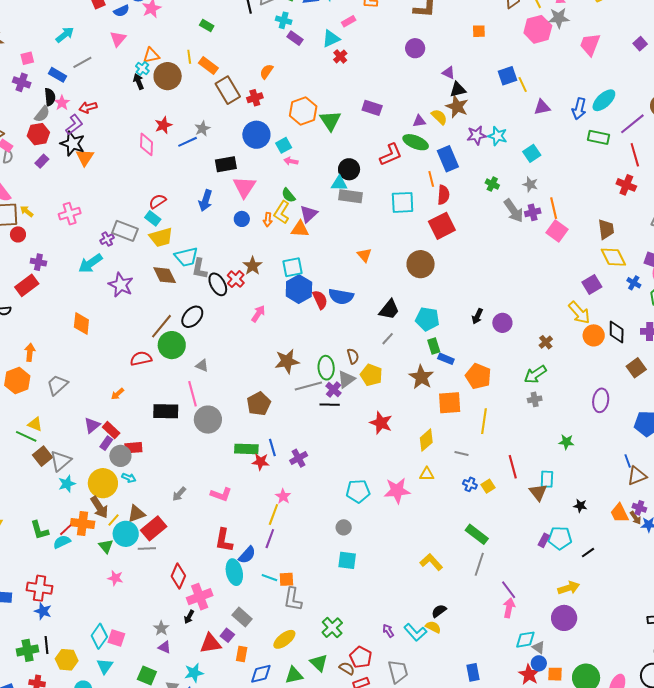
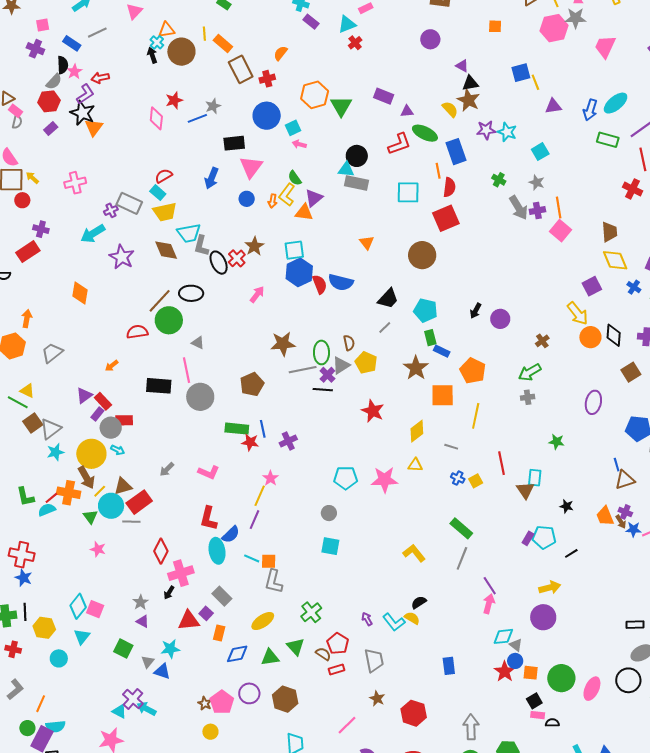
purple triangle: (419, 121) -> (407, 111), moved
black ellipse: (192, 317) -> (191, 293), turned 45

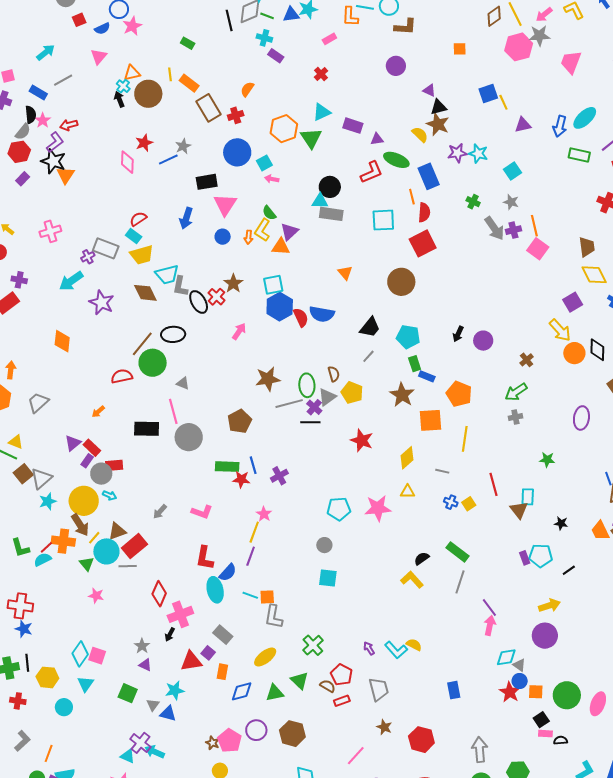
cyan triangle: (347, 24) -> (322, 112), moved
purple rectangle: (528, 538) -> (525, 558), turned -48
black semicircle: (419, 602) -> (422, 559), moved

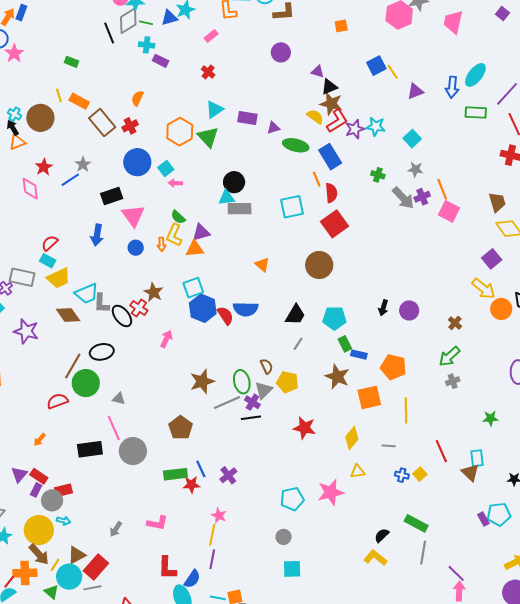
orange triangle: (132, 73) -> (17, 142), moved
red L-shape: (372, 172) -> (337, 121), moved
purple triangle: (289, 232) -> (201, 232), turned 36

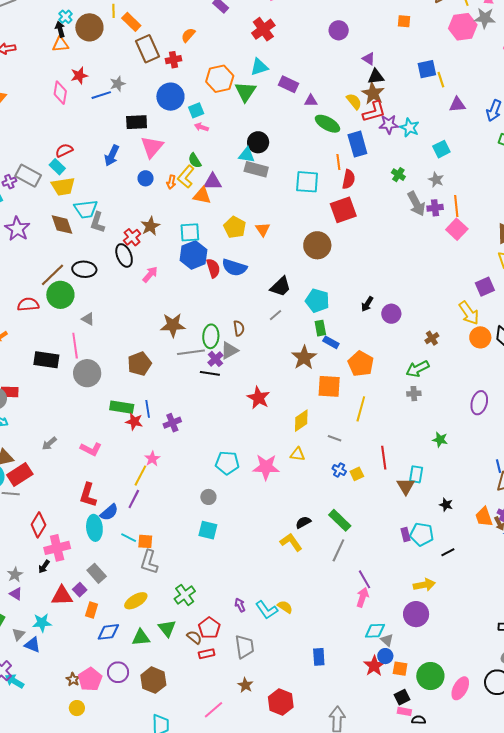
red cross: (208, 72) -> (263, 29), size x1.6
black ellipse: (122, 316) -> (124, 255), moved
yellow pentagon: (287, 382) -> (235, 227), moved

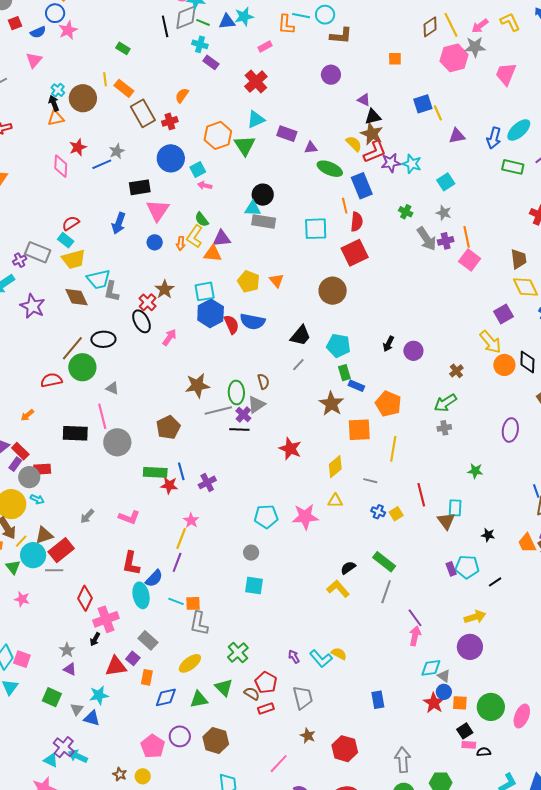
brown star: (73, 679) -> (120, 774), moved

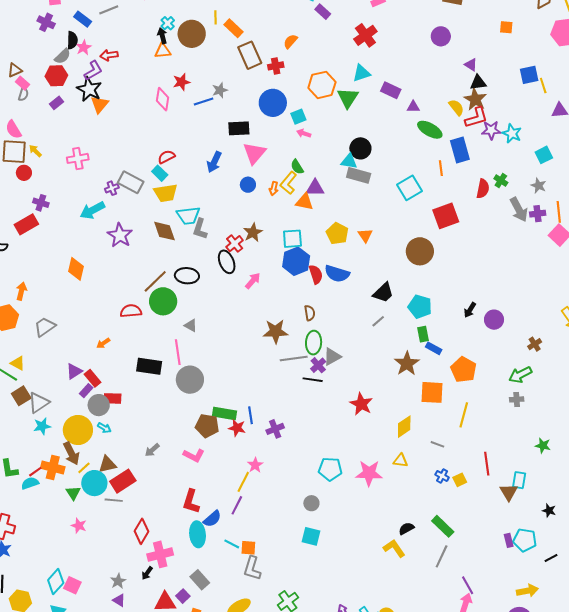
red semicircle: (357, 222) -> (483, 189), moved
cyan square: (316, 229) -> (410, 188), turned -35
brown semicircle: (263, 382) -> (310, 313), moved
brown pentagon: (168, 427) -> (207, 426), moved, turned 30

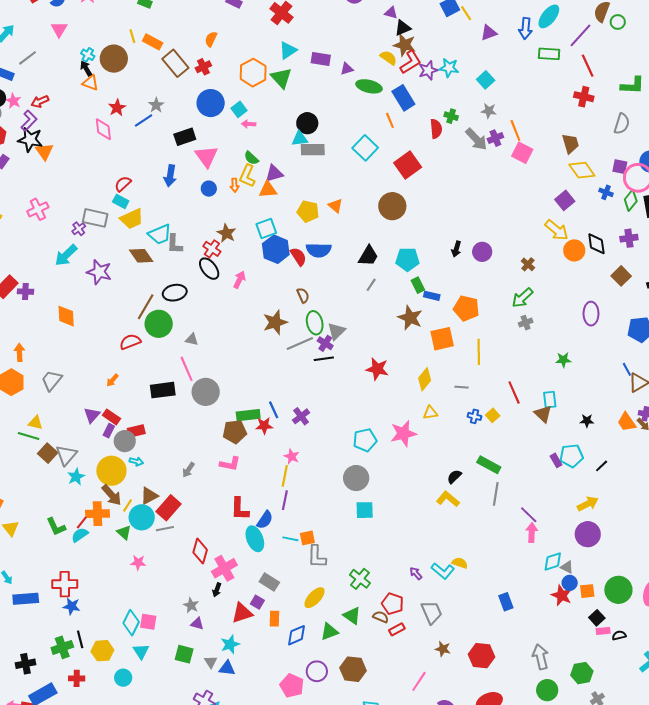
orange triangle: (163, 51) -> (91, 83), turned 42
purple cross: (41, 203) -> (25, 292), moved
gray circle: (311, 503) -> (356, 478), size x1.6

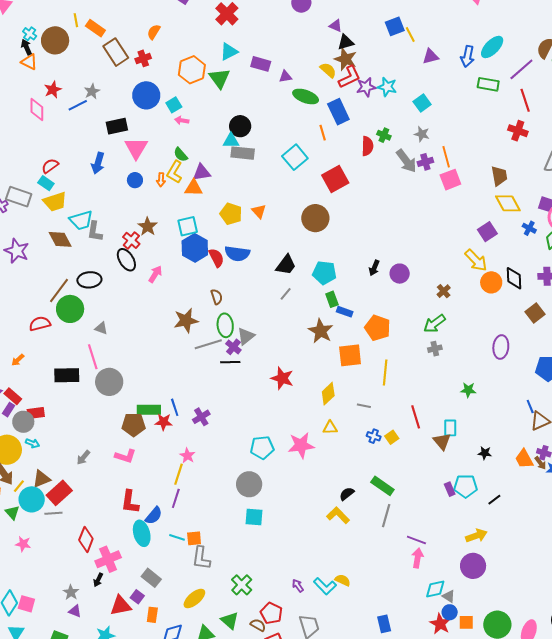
pink square: (522, 153) -> (450, 180), turned 35
purple line: (529, 515) -> (416, 540), turned -30

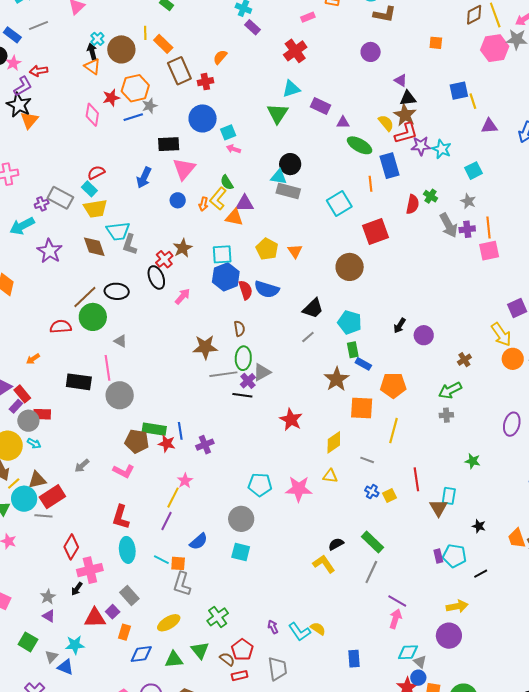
orange hexagon: (192, 70) -> (135, 88), moved
orange pentagon: (378, 328) -> (393, 385), turned -30
blue semicircle: (154, 516) -> (199, 541), moved
blue rectangle: (384, 624) -> (354, 659), moved

